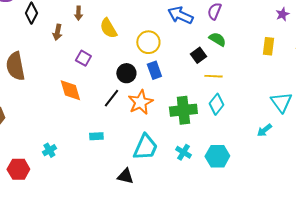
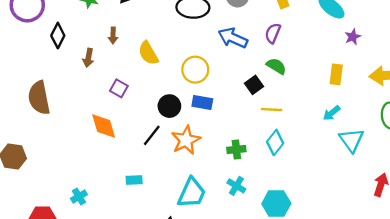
blue rectangle: (154, 70) -> (202, 103), turned -60
green cross: (183, 110) -> (236, 150), size x0.6
cyan arrow: (264, 130) -> (332, 113), moved
cyan cross: (183, 152) -> (236, 186), moved

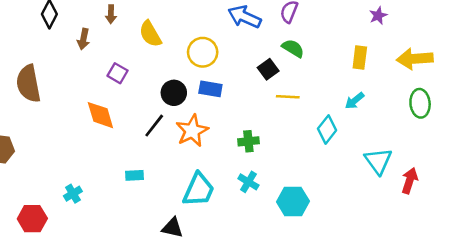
cyan triangle: (351, 140) -> (378, 161), moved
cyan diamond: (275, 142) -> (327, 129), moved

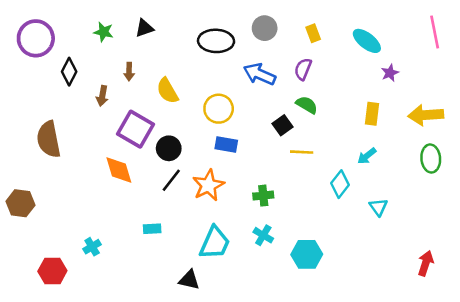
purple square: (117, 73) -> (135, 129), size x1.8
black circle: (174, 93) -> (169, 148), moved
cyan triangle: (378, 161) -> (378, 207), moved, size x0.7
red arrow: (410, 181) -> (426, 263), moved

